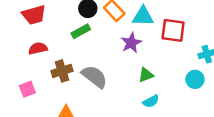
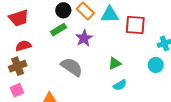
purple star: (131, 43) -> (84, 38), moved
brown cross: (62, 71) -> (18, 66), moved
pink square: (27, 89) -> (17, 90), moved

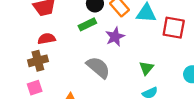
green triangle: (115, 63) -> (146, 68), turned -32

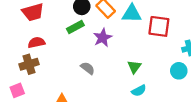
gray semicircle: (98, 67) -> (88, 68), size x0.6
pink square: (35, 88) -> (17, 90), moved

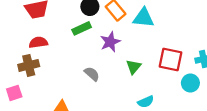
red square: (159, 26) -> (171, 59), moved
green triangle: (134, 67) -> (134, 67), moved

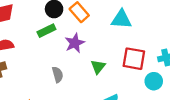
cyan triangle: (143, 18) -> (121, 19), moved
gray semicircle: (92, 74) -> (58, 75), turned 35

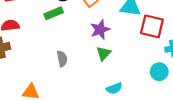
purple star: (75, 43) -> (100, 30), moved
red square: (134, 59) -> (152, 26), moved

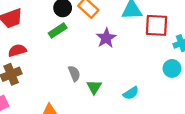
green triangle: (104, 53) -> (94, 87), moved

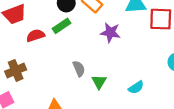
purple star: (106, 38) -> (110, 32), turned -30
red semicircle: (17, 50) -> (36, 36), moved

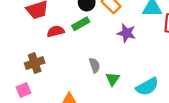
cyan semicircle: (136, 87) -> (147, 87), size x1.5

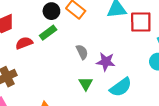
purple star: (127, 33) -> (106, 62), moved
gray semicircle: (94, 65) -> (82, 52), moved

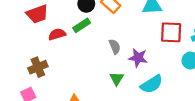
red square: (141, 22) -> (171, 32), moved

